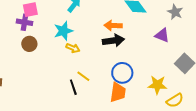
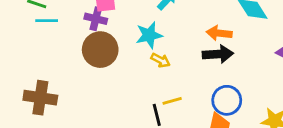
brown circle: (29, 44) -> (100, 50), size x1.6
yellow line: (83, 76) -> (172, 101), turned -56

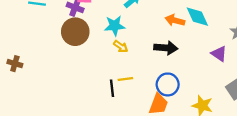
orange arrow: (219, 33) -> (175, 20), moved
brown cross: (40, 98) -> (15, 64), moved, size x0.6

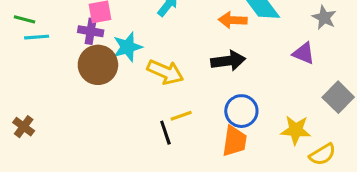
cyan star: (115, 26) -> (128, 47), moved
yellow arrow: (121, 46) -> (165, 72), size x1.6
brown cross: (15, 64) -> (24, 127), turned 32

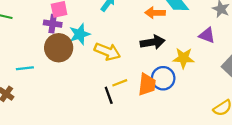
cyan line: (37, 37) -> (25, 68), moved
yellow star: (296, 130) -> (183, 58), moved
orange trapezoid: (234, 141) -> (147, 84), moved

